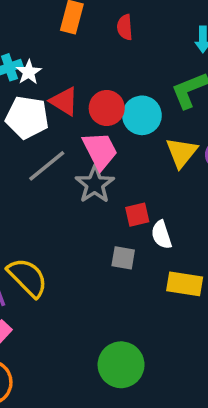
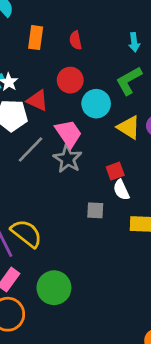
red circle: (107, 108) -> (70, 80), moved
yellow triangle: (182, 152) -> (129, 127), turned -30
red square: (137, 215) -> (115, 171), moved
green circle: (121, 365) -> (54, 288), moved

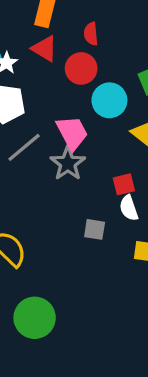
red semicircle: (76, 40) -> (91, 34), moved
red triangle: (38, 100) -> (45, 49), moved

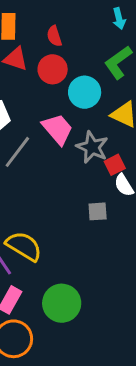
gray star: (68, 163) -> (92, 147), moved

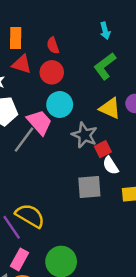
cyan circle: (85, 92) -> (60, 104), moved
pink trapezoid: (58, 129) -> (39, 122), moved
gray square: (98, 211) -> (89, 187), size x1.5

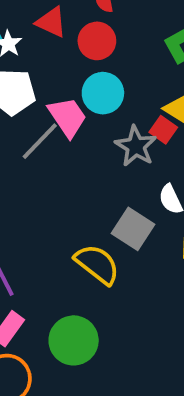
red square: (103, 149) -> (163, 130), moved, turned -35
gray square: (89, 187) -> (133, 229), turned 30
yellow semicircle: (30, 216) -> (97, 264), moved

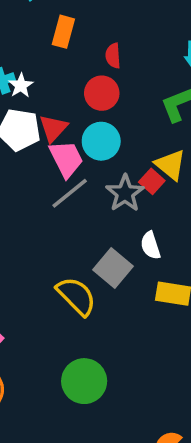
red triangle: (51, 22) -> (53, 128), moved, turned 40
gray line: (40, 141) -> (70, 193), moved
green circle: (74, 340) -> (84, 381), moved

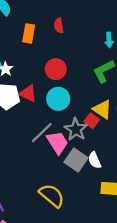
red semicircle: (113, 56) -> (59, 26), moved
red triangle: (53, 128) -> (28, 93), turned -42
pink trapezoid: (66, 159) -> (57, 142), moved
gray square: (113, 268) -> (76, 160), moved

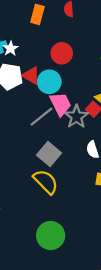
cyan circle: (58, 99) -> (49, 82), moved
pink trapezoid: (57, 142) -> (60, 104), moved
gray square: (76, 160) -> (49, 154), moved

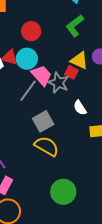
gray square: (49, 154) -> (43, 121), turned 35

